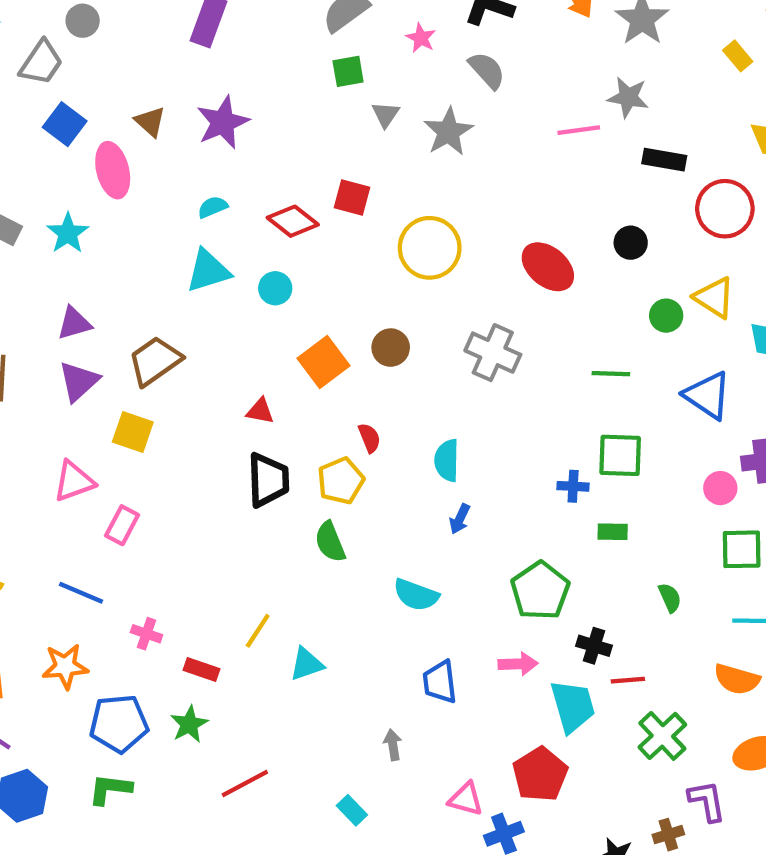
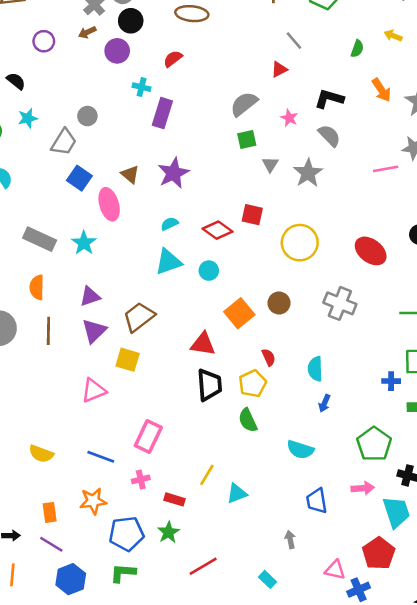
red triangle: (260, 411) -> (203, 344), size x1.5
pink rectangle: (122, 525) -> (148, 436), moved, size x1.4
pink cross: (146, 634) -> (141, 479), turned -30

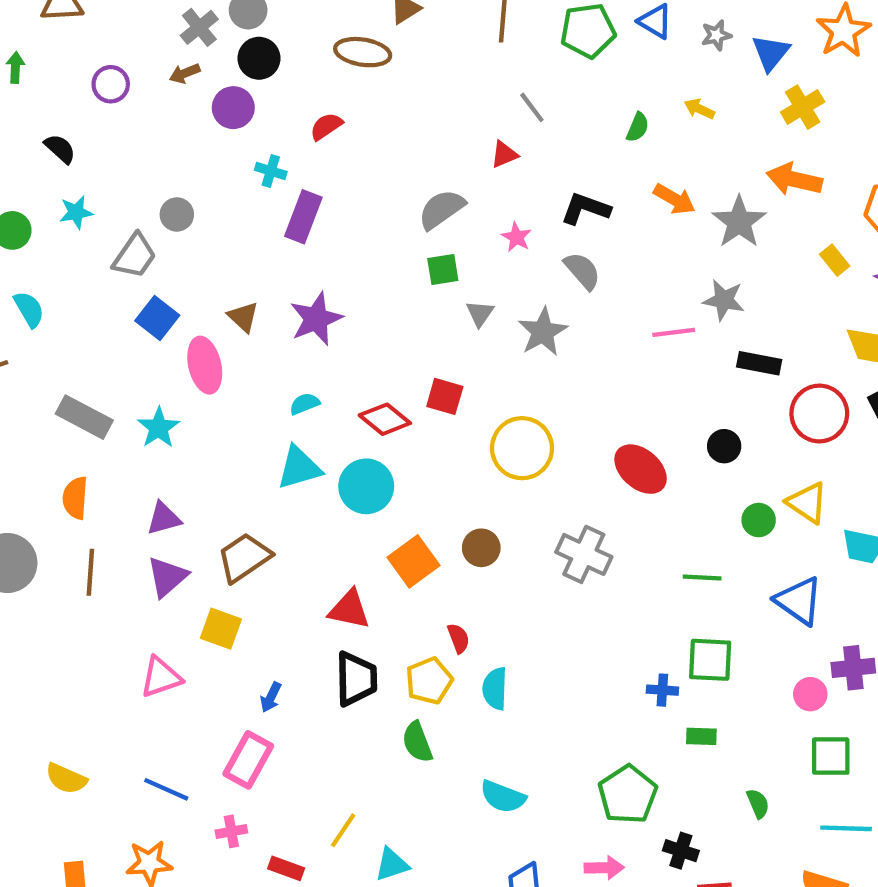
orange arrow: (381, 90) -> (674, 199), turned -30
cyan circle: (209, 271) -> (366, 486), size x1.6
cyan semicircle: (315, 369) -> (495, 689), moved
blue arrow: (324, 403) -> (271, 697), moved

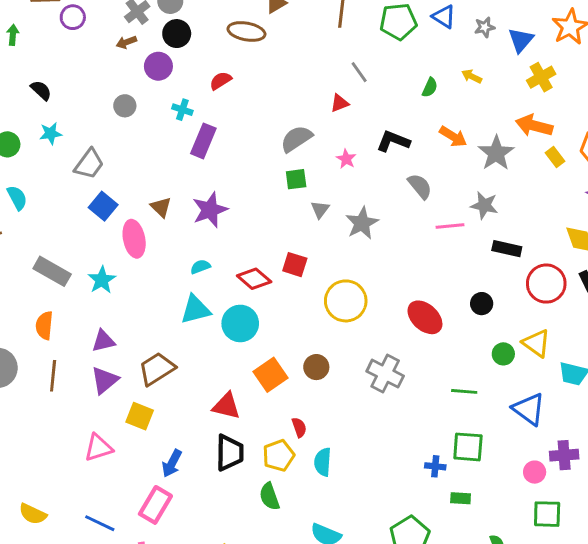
purple circle: (111, 84) -> (73, 17), moved
gray circle: (177, 214) -> (125, 106), moved
yellow rectangle: (835, 260) -> (555, 157), moved
gray semicircle: (582, 271) -> (420, 186), moved
blue arrow: (271, 697) -> (172, 463), size x1.4

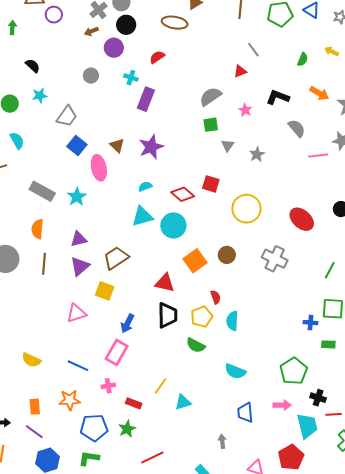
gray star: (362, 223) -> (257, 154), size x0.7
green line: (464, 391) -> (330, 270), turned -66
green semicircle: (269, 496) -> (196, 345), turned -42

